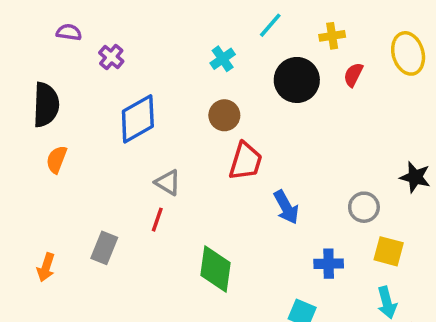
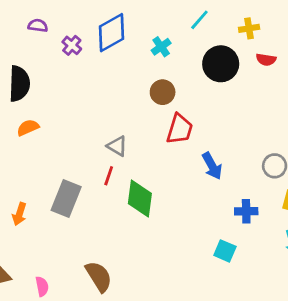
red semicircle: (353, 75) -> (266, 60), turned -108
blue diamond: (138, 119) -> (112, 33), moved
orange semicircle: (57, 159) -> (28, 128), turned 45
gray rectangle: (104, 248) -> (66, 198), size x1.4
green diamond: (216, 269) -> (140, 198), moved

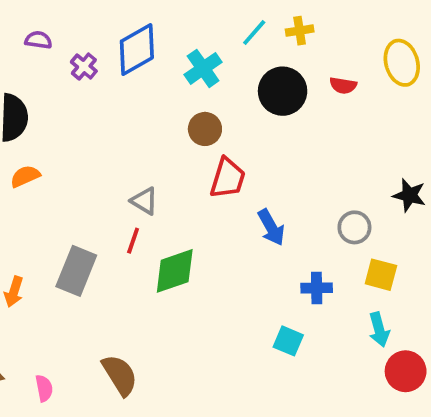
yellow cross: (249, 28) -> (300, 31), moved
cyan cross: (161, 47) -> (203, 68), size x1.4
green diamond: (140, 198) -> (175, 271), turned 63

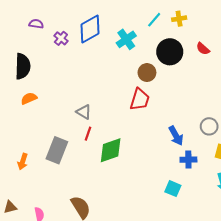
red semicircle: (343, 85) -> (203, 49), turned 32
brown circle: (205, 129) -> (147, 73), moved
gray triangle: (144, 201) -> (84, 112), moved
blue arrow: (271, 227) -> (176, 136), moved

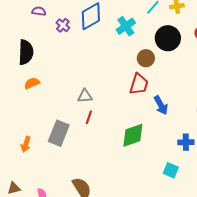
gray triangle: (84, 112) -> (85, 96), turned -35
blue arrow: (176, 136) -> (161, 105), moved
green diamond: (111, 150) -> (133, 135), moved

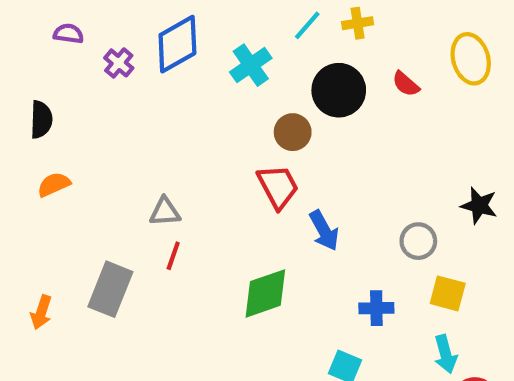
black semicircle: (26, 52) -> (41, 120), size x0.7
red trapezoid: (139, 84) -> (278, 187), turned -45

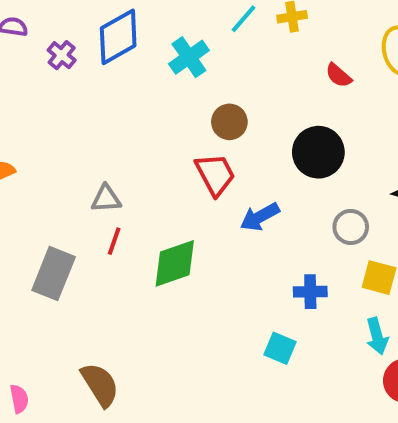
black circle: (339, 90) -> (318, 152), moved
blue arrow: (324, 231) -> (260, 217), turned 90
green diamond: (265, 293) -> (175, 263), moved

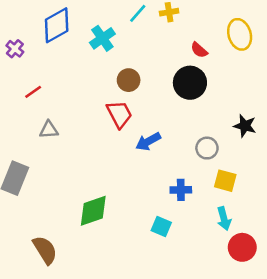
purple cross: (62, 55) -> (15, 49), moved
black circle: (318, 152) -> (190, 83), moved
red line: (114, 241) -> (33, 92), moved, turned 36
green diamond: (175, 263) -> (93, 211), moved

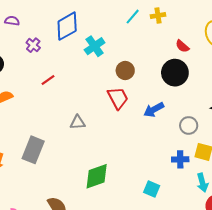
cyan cross: (102, 38) -> (95, 46), moved
gray triangle: (49, 130) -> (78, 122), moved
blue arrow: (148, 142) -> (154, 110), moved
blue cross: (181, 190) -> (180, 159), moved

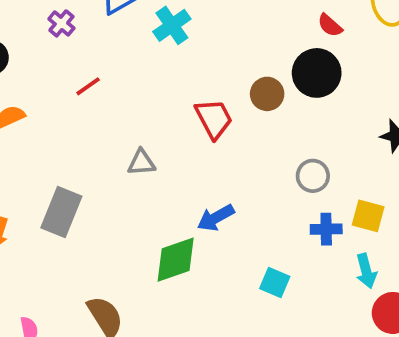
brown circle: (125, 71) -> (267, 94), moved
blue arrow: (154, 110) -> (216, 218), moved
gray circle: (189, 125) -> (313, 176), moved

